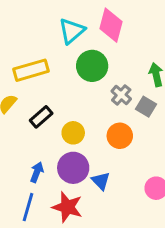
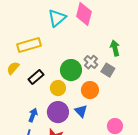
green circle: (92, 66) -> (71, 70), moved
blue triangle: (101, 181) -> (81, 111), moved

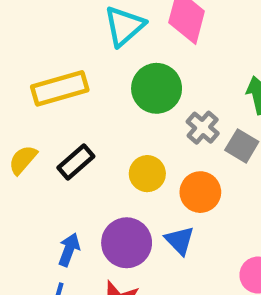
yellow semicircle: (13, 68) -> (23, 160), moved
green circle: (71, 70) -> (157, 88), moved
yellow circle: (58, 88) -> (147, 174), moved

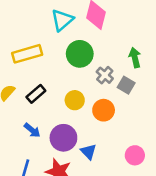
blue triangle: (180, 240) -> (89, 152), moved
blue arrow: (69, 250) -> (32, 130), moved, turned 108

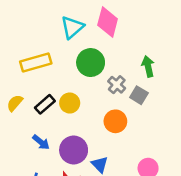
yellow circle: (75, 100) -> (70, 103), moved

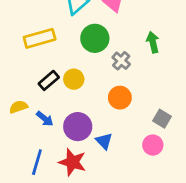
gray square: (139, 95) -> (162, 119), moved
yellow semicircle: (15, 103) -> (18, 107), moved, turned 30

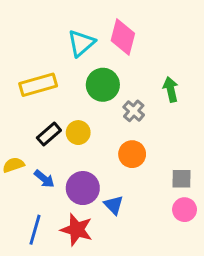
gray square: (162, 119) -> (181, 179), turned -30
pink circle: (153, 145) -> (185, 210), moved

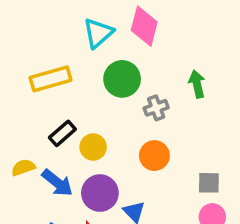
gray cross: (134, 111) -> (156, 108), turned 30
yellow circle: (78, 133) -> (93, 147), moved
blue arrow: (44, 179) -> (57, 183), size x1.4

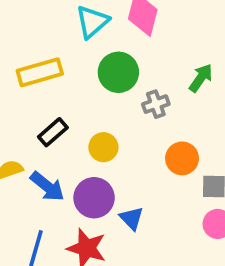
green arrow: (197, 84) -> (201, 78), turned 48
yellow circle: (93, 147) -> (103, 147), moved
orange circle: (154, 156) -> (182, 158), moved

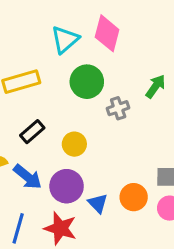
orange circle: (182, 158) -> (134, 197), moved

